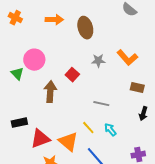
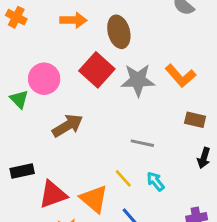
gray star: (98, 61) -> (138, 80), size x1.6
red square: (72, 75) -> (97, 70), moved, size x1.6
brown arrow: (50, 92) -> (68, 126), turned 55

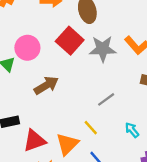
gray line: (142, 143) -> (106, 99), turned -48
cyan arrow: (155, 181) -> (132, 130), moved
orange triangle: (94, 199) -> (67, 144), turned 35

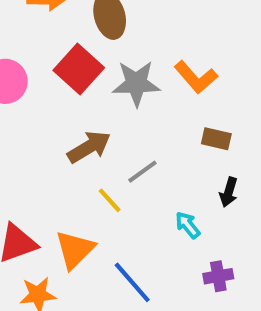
brown arrow: (46, 85) -> (89, 147), moved
yellow line: (91, 128) -> (110, 200), moved

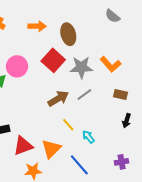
gray line: (142, 172) -> (84, 95), moved
cyan arrow: (188, 225) -> (88, 137), moved

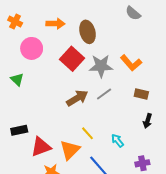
pink circle: (17, 66) -> (32, 48), moved
yellow line: (68, 125) -> (88, 133), moved
cyan arrow: (88, 137) -> (118, 141), moved

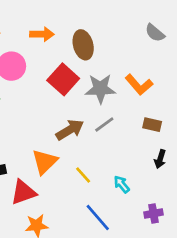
gray semicircle: (133, 13) -> (155, 33), moved
orange triangle: (70, 150) -> (45, 162), moved

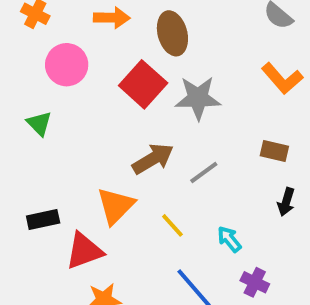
orange L-shape: (139, 85) -> (282, 78), moved
gray line: (104, 125) -> (204, 173), moved
purple cross: (154, 214) -> (255, 282), moved, turned 36

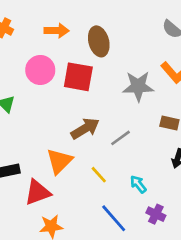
pink circle: (67, 65) -> (40, 70), moved
red square: (143, 84) -> (78, 77), turned -32
gray star: (198, 98) -> (138, 86), moved

